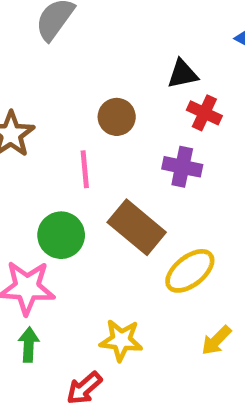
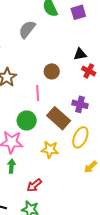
purple cross: (182, 167) -> (80, 104), moved
yellow ellipse: (190, 271) -> (80, 137), turned -30
yellow star: (121, 340) -> (50, 150), moved

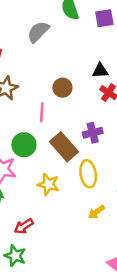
purple cross: (80, 104) -> (93, 133), turned -35
yellow ellipse: (80, 137) -> (88, 174), turned -40

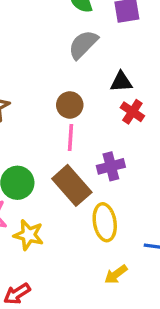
gray semicircle: (38, 32) -> (83, 45), moved
pink line: (42, 112) -> (71, 137), moved
yellow star: (48, 184) -> (29, 235), moved

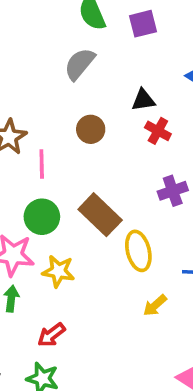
gray semicircle: (83, 45) -> (80, 64), moved
pink line: (71, 137) -> (42, 164), moved
purple cross: (111, 166) -> (173, 191), moved

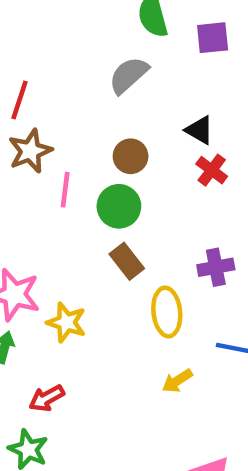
black triangle: (143, 100) -> (199, 130), turned 30
purple cross: (173, 191) -> (216, 267), moved
brown rectangle: (100, 215) -> (127, 261), size x0.7
green circle: (42, 217) -> (119, 206), moved

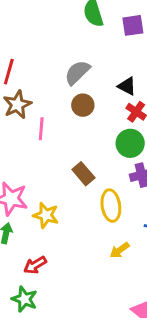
gray semicircle: (129, 75) -> (77, 73), moved
green circle: (119, 206) -> (130, 143), moved

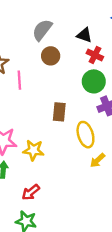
brown rectangle: (83, 174) -> (59, 112), turned 54
yellow arrow: (120, 250) -> (97, 160), moved

